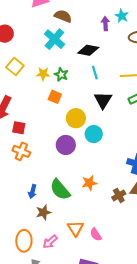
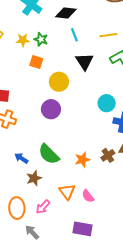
cyan circle: (94, 134) -> (107, 103), moved
orange star: (89, 183) -> (82, 160), moved
blue arrow: (32, 192) -> (21, 158), turned 112

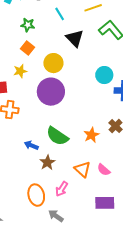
yellow star: (23, 40) -> (20, 71), moved
orange square: (36, 62) -> (27, 48), turned 32
purple circle: (51, 109) -> (51, 92), size x1.4

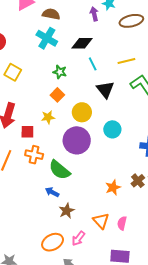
cyan circle: (104, 75) -> (112, 129), moved
green semicircle: (57, 136) -> (59, 170), moved
pink semicircle: (104, 170) -> (122, 223), turned 56
orange ellipse: (36, 195) -> (53, 242), turned 70

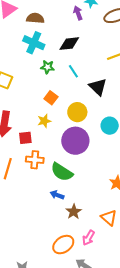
cyan line: (93, 64) -> (73, 71), moved
green star: (60, 72) -> (47, 67), moved

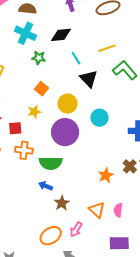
cyan line: (73, 71) -> (76, 58), moved
green semicircle: (62, 172) -> (51, 163), turned -35

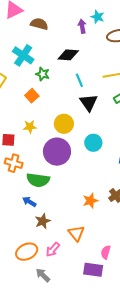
cyan cross: (26, 33) -> (23, 55), moved
orange square: (41, 89) -> (32, 96), moved
pink semicircle: (118, 210) -> (106, 252), moved

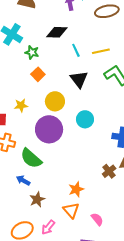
cyan line: (79, 80) -> (76, 50), moved
orange square: (32, 96) -> (38, 74), moved
green semicircle: (38, 180) -> (31, 158), turned 35
orange star: (90, 201) -> (76, 189), moved
pink semicircle: (106, 252) -> (97, 219), moved, turned 128

